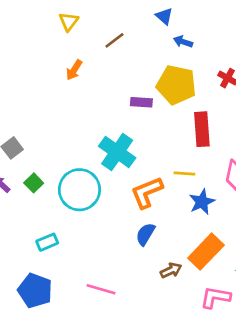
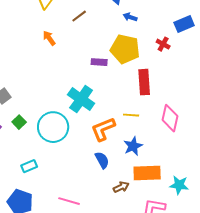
orange arrow: (74, 70) -> (49, 38), turned 112
blue star: (202, 202) -> (133, 146), moved
blue semicircle: (145, 234) -> (102, 160), turned 120
orange rectangle: (206, 252) -> (147, 173), turned 44

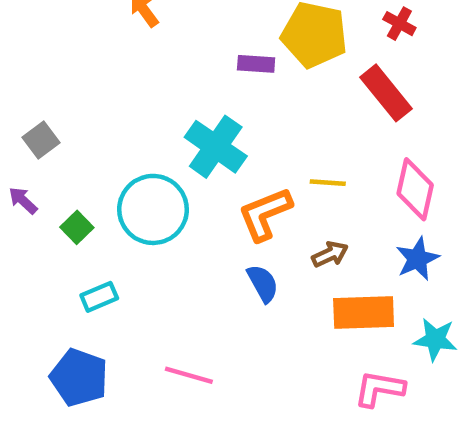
red rectangle: (144, 82) -> (386, 93), moved, turned -35
green square: (19, 122) -> (77, 227), moved
blue star: (133, 146) -> (417, 259), moved
brown arrow: (121, 187) -> (330, 254), moved

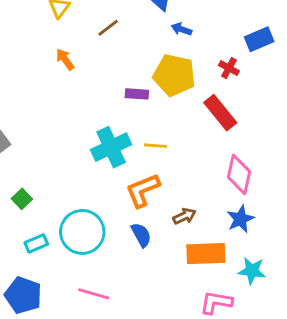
cyan cross: (216, 147) -> (111, 147), turned 30
yellow line: (328, 183) -> (156, 146), moved
cyan circle: (153, 209) -> (82, 232), moved

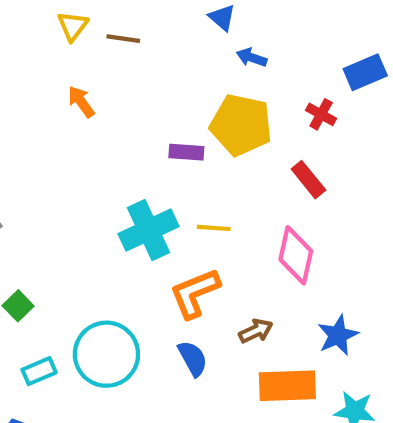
brown line: (108, 28) -> (123, 39), moved, turned 45
red rectangle: (220, 113) -> (308, 180), size x0.7
pink diamond: (239, 174) -> (296, 255), moved

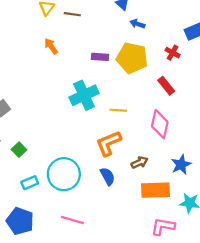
purple rectangle: (186, 152) -> (100, 57), moved
cyan cross: (149, 230) -> (84, 95), moved

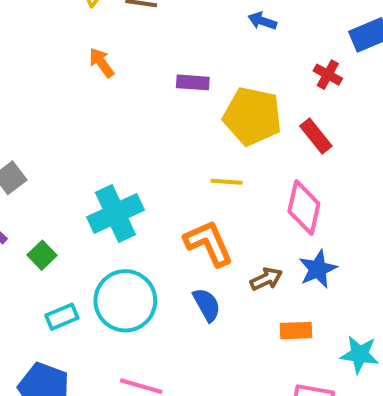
yellow pentagon: (132, 58) -> (252, 116), moved
cyan cross: (84, 95) -> (115, 213), moved
orange L-shape: (109, 143) -> (209, 243), turned 88
blue star: (181, 165) -> (318, 269), moved
orange rectangle: (156, 190) -> (296, 331), size x0.6

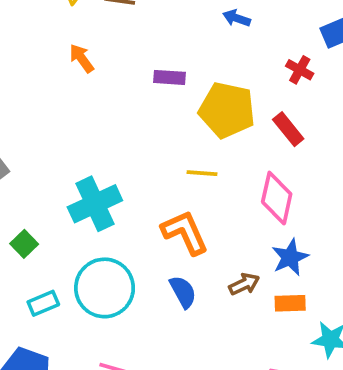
brown arrow: (266, 279) -> (244, 284), moved
orange rectangle: (296, 331) -> (290, 303), moved

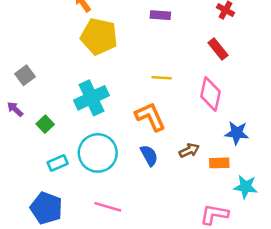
purple rectangle: (170, 77) -> (160, 15), moved
yellow pentagon: (227, 110) -> (99, 36), moved
blue star: (290, 257) -> (237, 133), moved, turned 30

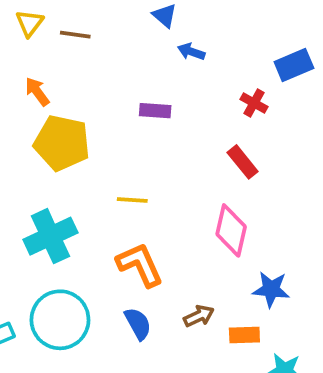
yellow line: (162, 78) -> (132, 200), moved

